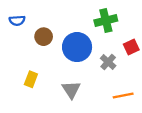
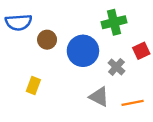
blue semicircle: (17, 21) -> (19, 22), size x1.5
gray triangle: (71, 90) -> (99, 97), moved, turned -30

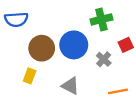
brown circle: (47, 40) -> (42, 48), moved, size x1.5
gray triangle: (99, 97) -> (70, 86), moved

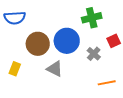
yellow rectangle: (30, 76) -> (15, 69), moved
gray triangle: (70, 86) -> (55, 69), moved

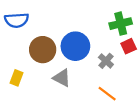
green cross: (92, 18) -> (121, 24), moved
orange line: (107, 83) -> (107, 94), moved, turned 48

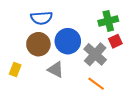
blue semicircle: (17, 20) -> (41, 18), moved
gray cross: (106, 61) -> (95, 54), size x1.6

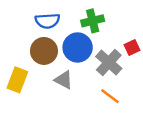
green cross: (108, 21) -> (93, 21), moved
yellow rectangle: (15, 70) -> (17, 80), size x1.5

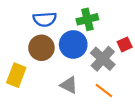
gray triangle: (64, 80) -> (69, 85), moved

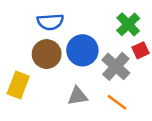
green cross: (87, 19) -> (128, 24), moved, turned -30
gray triangle: (69, 85) -> (78, 96), turned -36

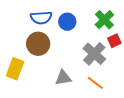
blue circle: (82, 50) -> (67, 22), moved, size x0.7

